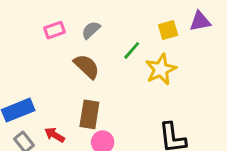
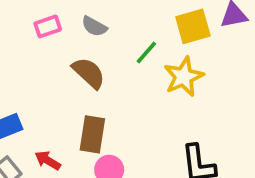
gray semicircle: (91, 30) -> (94, 26), turned -108
yellow square: (168, 30) -> (193, 26), size x1.4

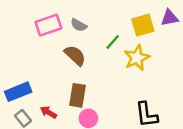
pink rectangle: (48, 26) -> (48, 25), size x1.5

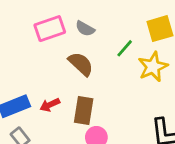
red arrow: (48, 112) -> (50, 105), moved, turned -56

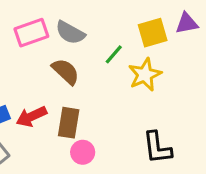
gray semicircle: (85, 29) -> (70, 33), size x1.4
red arrow: (50, 105) -> (31, 117), size x1.4

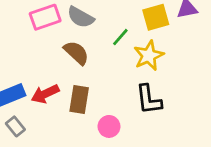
black L-shape: (157, 148) -> (149, 99), moved
pink circle: (83, 152) -> (109, 126), moved

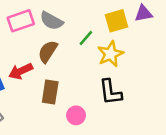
brown semicircle: (76, 53) -> (48, 51), turned -100
red arrow: (45, 94) -> (21, 71), moved

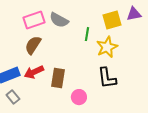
green line: (86, 38) -> (87, 34), turned -32
brown semicircle: (48, 51) -> (33, 45), moved
red arrow: (21, 71) -> (34, 72), moved

